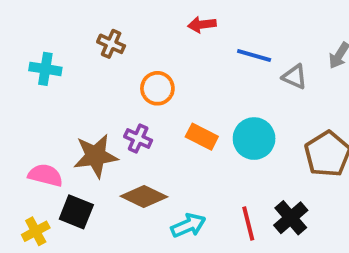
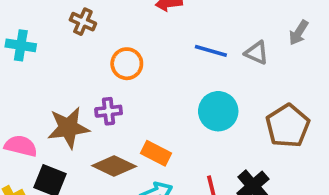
blue line: (254, 55) -> (211, 51), moved
orange rectangle: (202, 137) -> (156, 153), moved
purple cross: (138, 139) -> (109, 111), turned -30

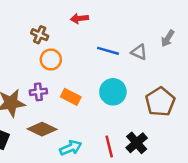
brown cross: (83, 22) -> (40, 35), moved
orange rectangle: (156, 153) -> (71, 97), moved

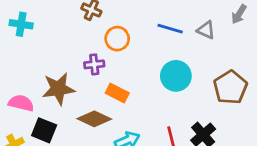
orange circle: (51, 60) -> (117, 39), moved
purple cross: (38, 92) -> (94, 64), moved
orange rectangle: (71, 97) -> (117, 93), moved

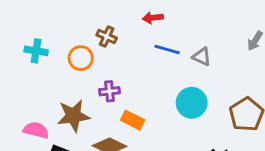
blue line: (170, 29) -> (167, 49), moved
gray triangle: (206, 30) -> (202, 57), moved
orange circle: (117, 39) -> (81, 58), moved

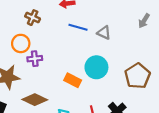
orange circle: (81, 58) -> (21, 43), moved
orange rectangle: (133, 120) -> (73, 80), moved

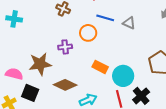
orange circle: (21, 43) -> (88, 33), moved
cyan circle: (96, 67) -> (123, 76), moved

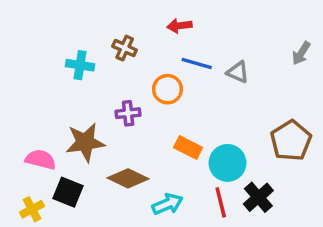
cyan cross: (14, 19) -> (80, 65), moved

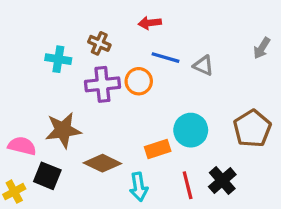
purple cross: (128, 113) -> (102, 84), moved, size x1.5
orange rectangle: (188, 147) -> (158, 149), moved, turned -45
cyan circle: (228, 163) -> (191, 130), moved
cyan arrow: (167, 204) -> (139, 187), turned 104

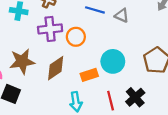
orange circle: (139, 81) -> (76, 37), moved
brown diamond: (102, 163) -> (56, 68), moved, turned -60

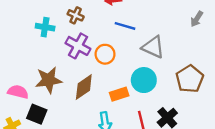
gray triangle: (122, 16) -> (153, 47), moved, size x1.5
purple cross: (50, 29) -> (78, 46), turned 35

